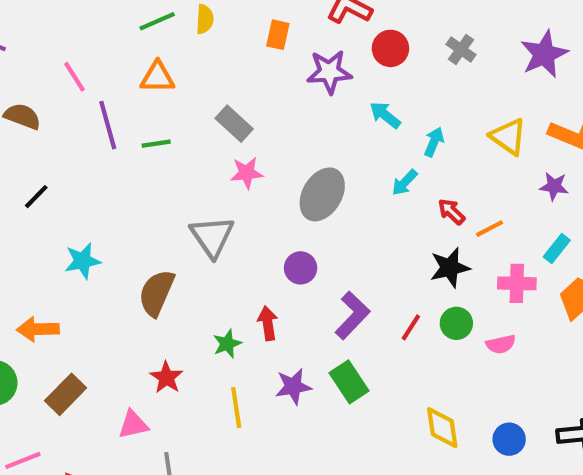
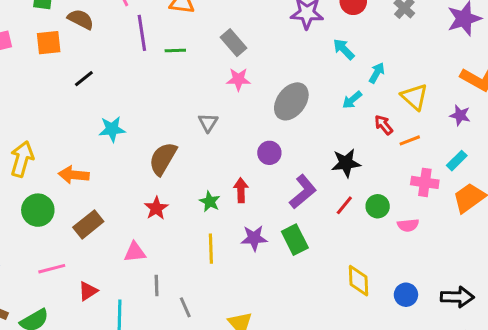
yellow triangle: (508, 137) -> (414, 97), moved
gray triangle: (212, 237) -> (208, 123), size x0.6
black star: (450, 268) -> (346, 163), moved
green star: (227, 344) -> (210, 202), turned -30
red star: (166, 377) -> (156, 208), moved

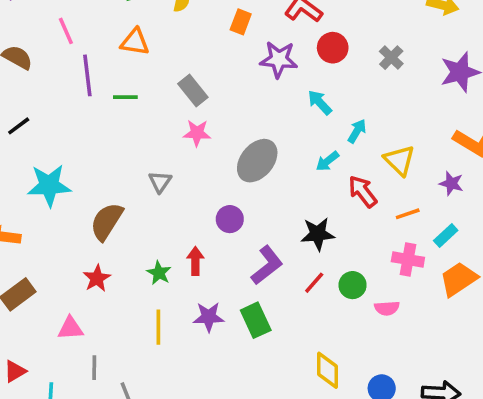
red arrow: (384, 125) -> (363, 191), size x1.4
cyan star: (112, 129) -> (49, 185), size x1.4
orange line: (410, 140) -> (408, 214), moved

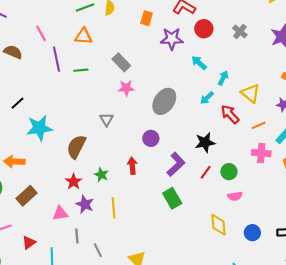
black line: (19, 126) -> (17, 103), moved
green star: (159, 273) -> (101, 175), moved
pink semicircle: (387, 308) -> (235, 196), moved
purple star: (209, 317) -> (85, 204), moved, turned 30

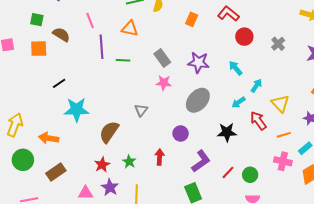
purple star: (172, 39) -> (198, 62), moved
black star: (205, 143) -> (227, 132), moved

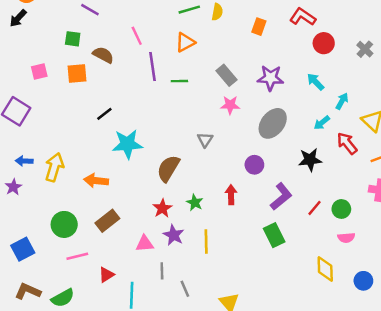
orange triangle: (130, 29) -> (185, 42), turned -36
green circle: (23, 160) -> (64, 224), moved

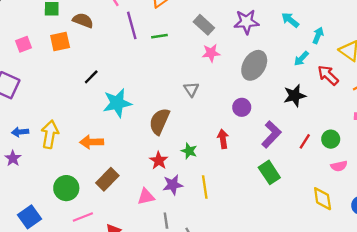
purple star: (174, 235) -> (173, 185), turned -30

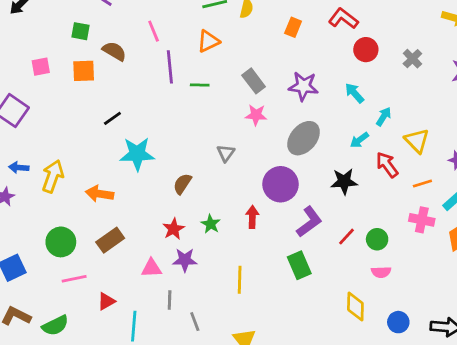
purple circle: (242, 107) -> (281, 184), size x1.6
brown semicircle: (159, 121) -> (182, 184), size x0.7
yellow line: (205, 187) -> (240, 280), moved

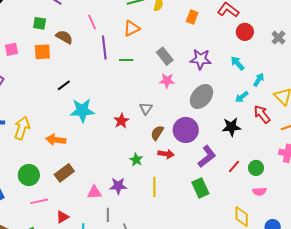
brown semicircle: (182, 184) -> (157, 133), moved
red arrow: (252, 217) -> (166, 154), turned 98
red star: (173, 229) -> (121, 121), moved
yellow line: (240, 280) -> (154, 187), moved

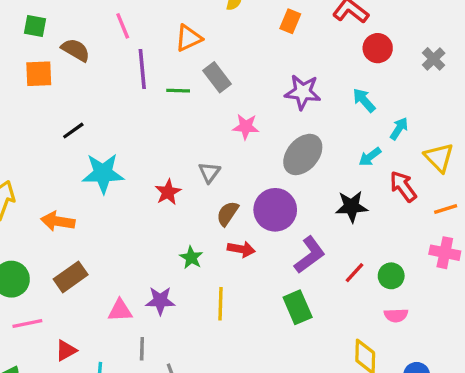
gray rectangle: (165, 56) -> (217, 77), moved

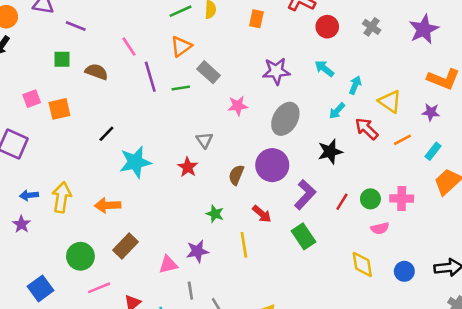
orange square: (39, 74) -> (59, 109), moved
gray triangle: (209, 172) -> (204, 140), moved
red arrow: (241, 249) -> (262, 214), moved, turned 42
pink cross: (445, 253) -> (402, 198), moved

